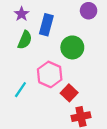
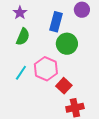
blue rectangle: (46, 25) -> (56, 22), moved
cyan line: (20, 90) -> (21, 73), moved

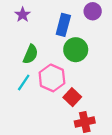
green semicircle: (23, 37) -> (31, 54), moved

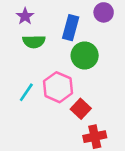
green semicircle: (31, 54) -> (34, 42), moved, turned 66

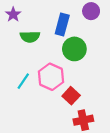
purple star: (25, 16) -> (13, 14), moved

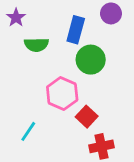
cyan line: (23, 81) -> (28, 131), moved

